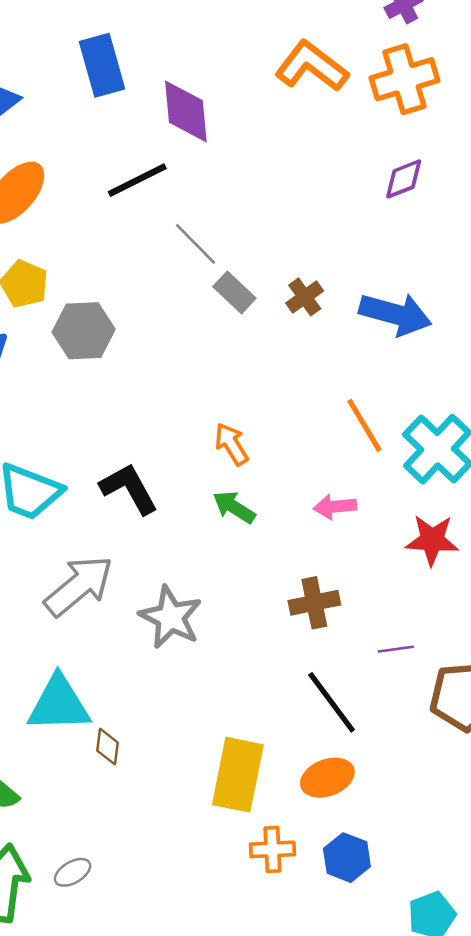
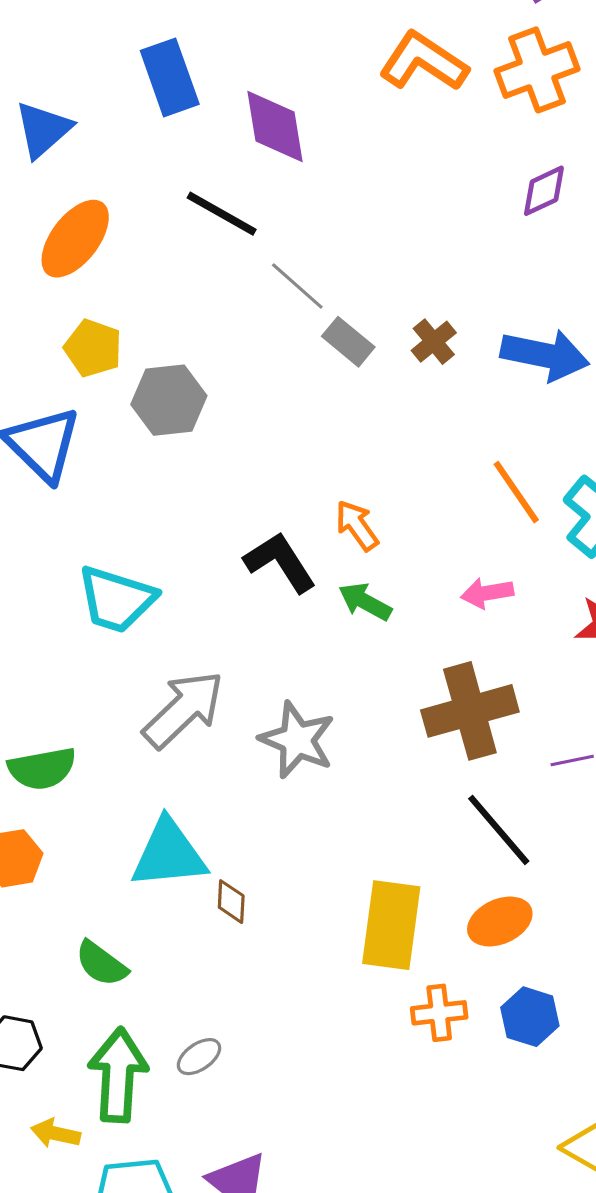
black line: (137, 180) -> (222, 214), turned 60
black L-shape: (129, 489) -> (280, 562), moved
brown cross: (314, 603) -> (470, 711), size x1.5

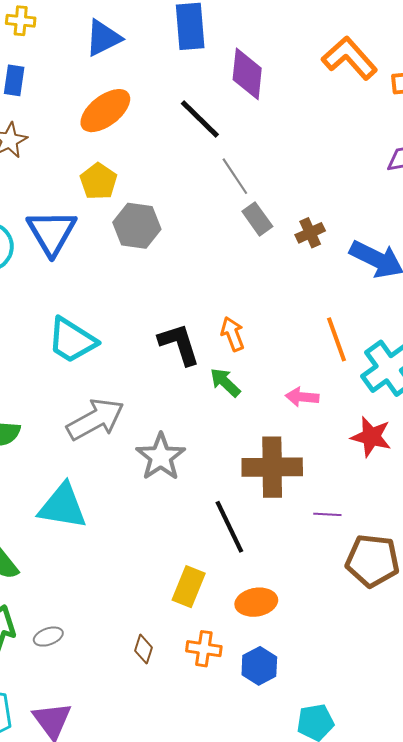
black line: (499, 830) -> (229, 527), moved
brown diamond: (231, 902) -> (143, 649), moved
yellow rectangle: (391, 925) -> (189, 587), size x0.7

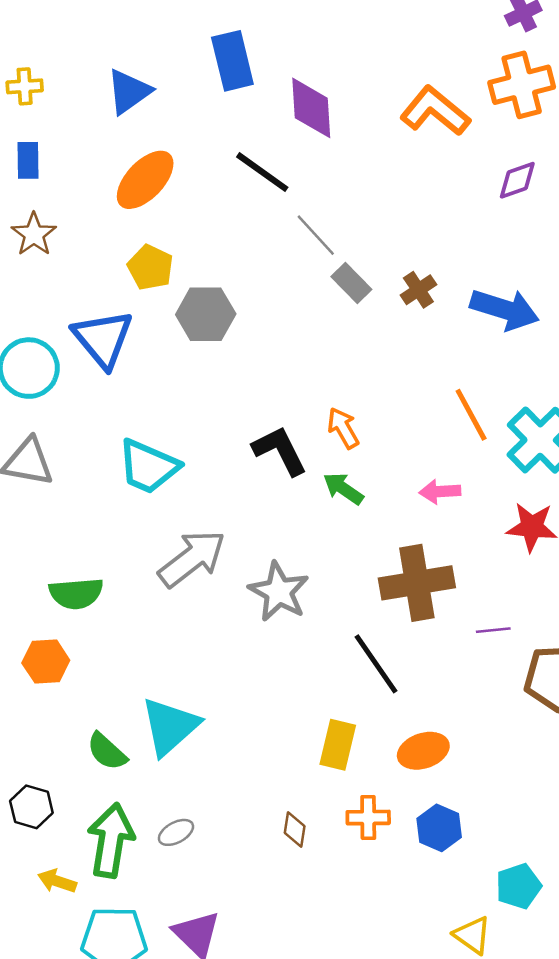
orange L-shape: (350, 58) -> (435, 111), moved
cyan triangle: (63, 506) -> (170, 726), moved, turned -42

